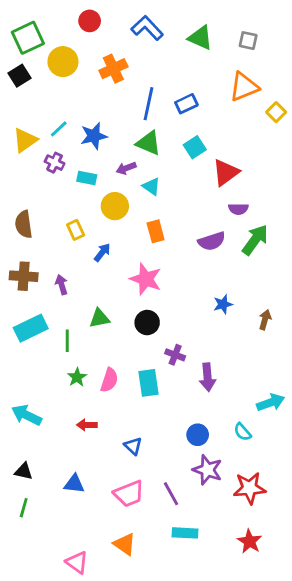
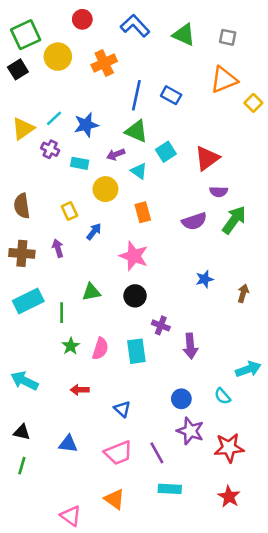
blue rectangle: (186, 104) -> (171, 95), turned 54
cyan square: (195, 147) -> (166, 152), moved
purple arrow: (62, 285) -> (58, 248), moved

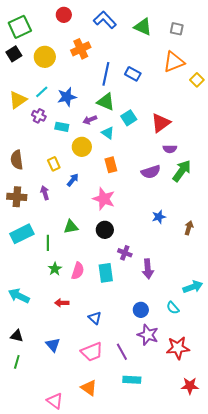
yellow circle: (58, 57) -> (45, 57), moved
blue triangle: (68, 444) -> (53, 345), turned 42
red star: (229, 497) -> (190, 386), moved, turned -30

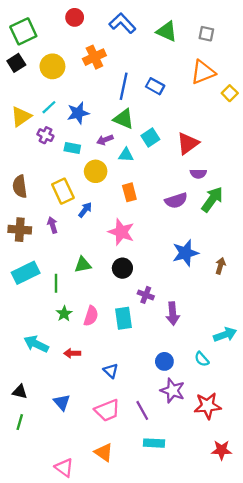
cyan triangle: (108, 133) -> (126, 155), turned -32
yellow rectangle: (54, 164) -> (63, 191), size x1.5
blue star: (159, 217) -> (185, 253), size x1.6
cyan arrow: (19, 296) -> (36, 344), moved

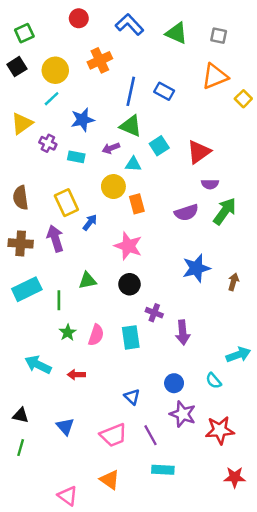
green square: (23, 31) -> (24, 33), size x0.7
cyan line: (49, 107) -> (52, 99), moved
yellow circle: (96, 171) -> (113, 187), moved
purple arrow: (52, 225) -> (55, 238), size x1.5
blue triangle: (111, 371) -> (132, 397), moved

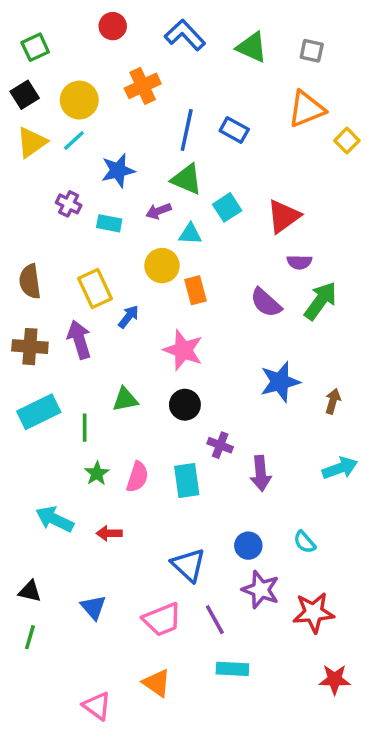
yellow triangle: (22, 123) -> (32, 142), moved
purple semicircle: (186, 212) -> (266, 303), turned 60
cyan arrow: (238, 355) -> (340, 468), moved
blue triangle: (132, 397) -> (188, 565), size x1.5

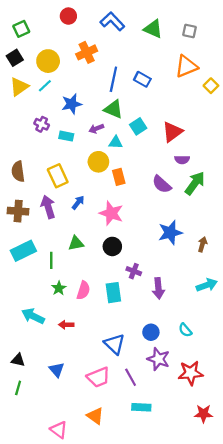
blue arrow: (129, 317) -> (78, 203), moved

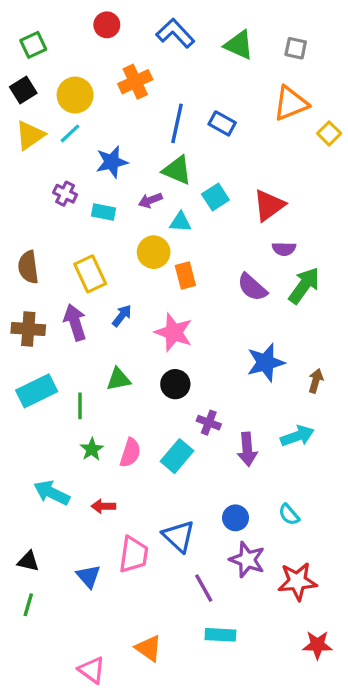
cyan arrow: (207, 285) -> (297, 436), moved
cyan rectangle: (113, 293) -> (177, 456), turned 48
pink trapezoid: (98, 377) -> (134, 555), moved, turned -60

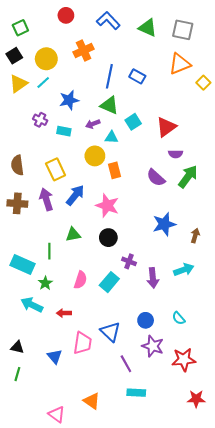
gray square: (296, 48) -> (183, 30), size x1.5
blue arrow: (122, 316) -> (75, 195), size x1.5
cyan rectangle: (37, 391) -> (23, 264), moved, turned 50
green star: (92, 449) -> (45, 283), moved

